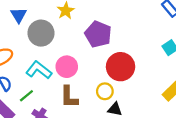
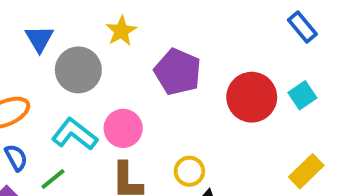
red circle: (121, 67) -> (252, 97), moved

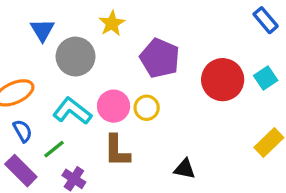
yellow circle: (189, 171) -> (147, 108), moved

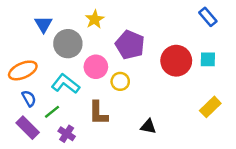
cyan square: (266, 78) -> (208, 59), turned 35
pink circle: (114, 106) -> (96, 67), moved

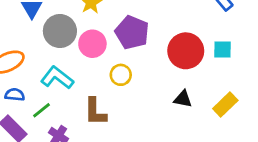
pink circle: (96, 67) -> (92, 44), moved
blue semicircle: (29, 98) -> (15, 95), turned -56
black triangle: (148, 126) -> (183, 99), moved

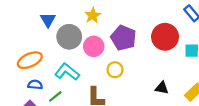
red circle: (186, 51) -> (165, 37), moved

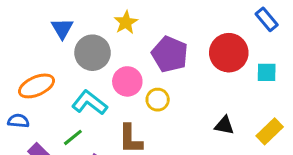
pink circle: (94, 46) -> (127, 81), moved
blue semicircle: (35, 85) -> (18, 121), moved

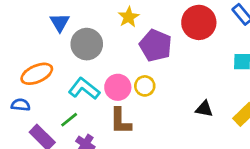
yellow star: (126, 22) -> (129, 17), moved
red circle: (229, 53) -> (199, 22), moved
pink circle: (127, 81) -> (118, 87), moved

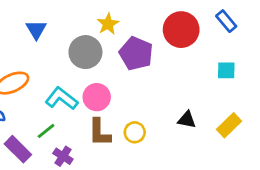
gray circle: (87, 44) -> (85, 52), moved
yellow circle: (145, 86) -> (135, 132), moved

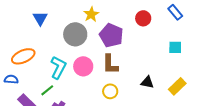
red circle: (181, 30) -> (143, 18), size x0.6
cyan L-shape: (62, 99) -> (58, 67), turned 80
brown L-shape: (100, 132) -> (110, 64), moved

